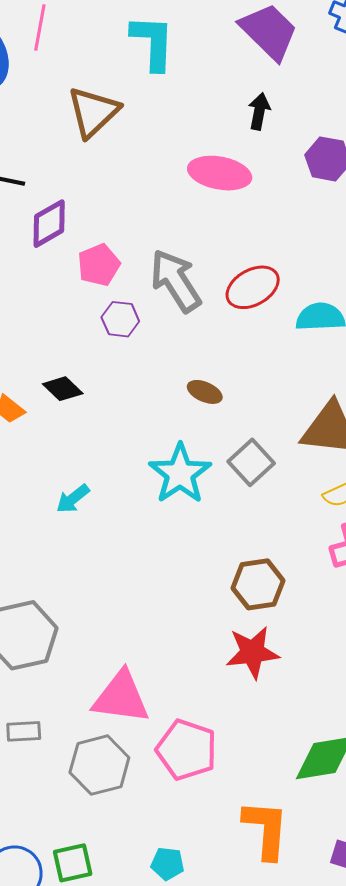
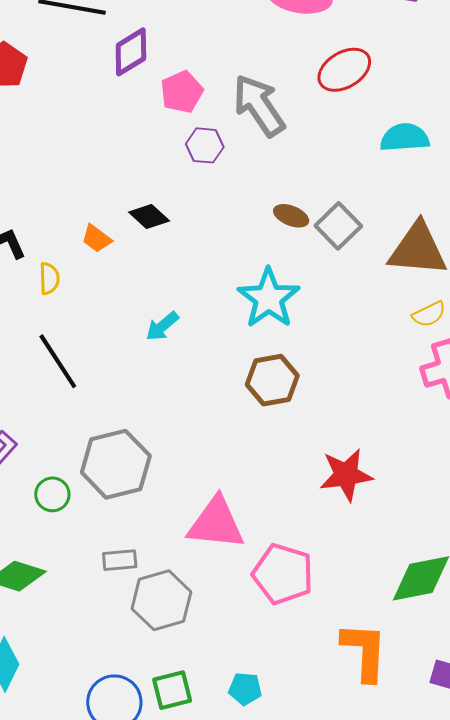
red ellipse: (253, 287) -> (344, 70), moved
gray square: (251, 462) -> (338, 226), moved
brown hexagon: (258, 584) -> (272, 380), moved
gray hexagon: (99, 765) -> (161, 600), moved
cyan pentagon: (168, 864) -> (245, 689), moved

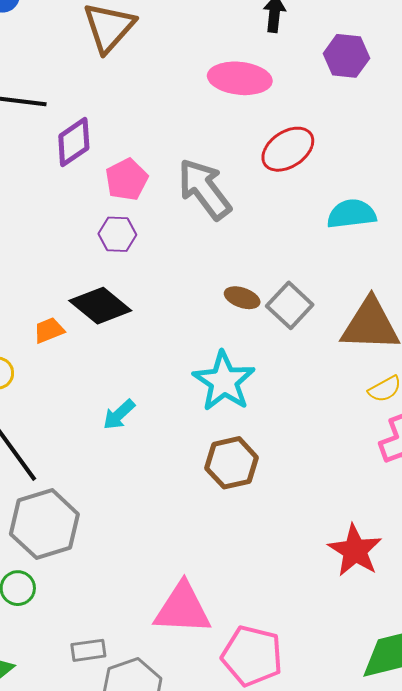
purple hexagon: (205, 145) -> (117, 234), moved
black diamond: (149, 217) -> (100, 306), size x1.5
orange trapezoid: (96, 239) -> (49, 330), turned 124
gray hexagon: (116, 464) -> (44, 524), moved
red star: (346, 475) -> (355, 550), moved, turned -30

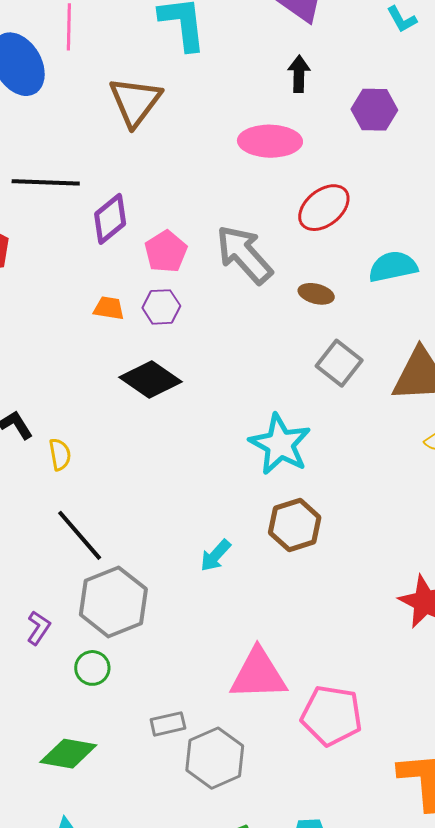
brown ellipse: (242, 298) -> (316, 294), moved
orange trapezoid: (49, 330) -> (109, 308), moved, turned 36
cyan arrow: (119, 415) -> (215, 556), moved

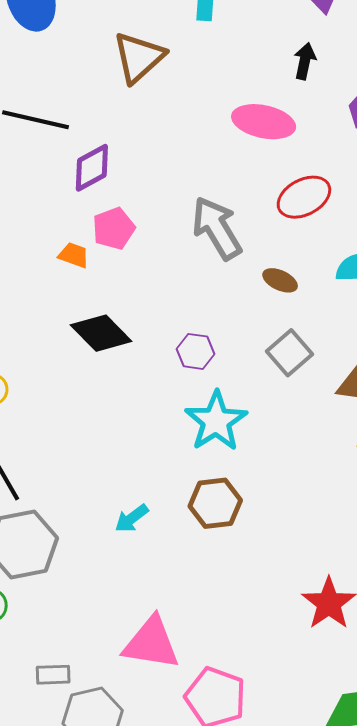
pink pentagon: (166, 252) -> (114, 229), moved
purple hexagon: (161, 307) -> (196, 351), moved

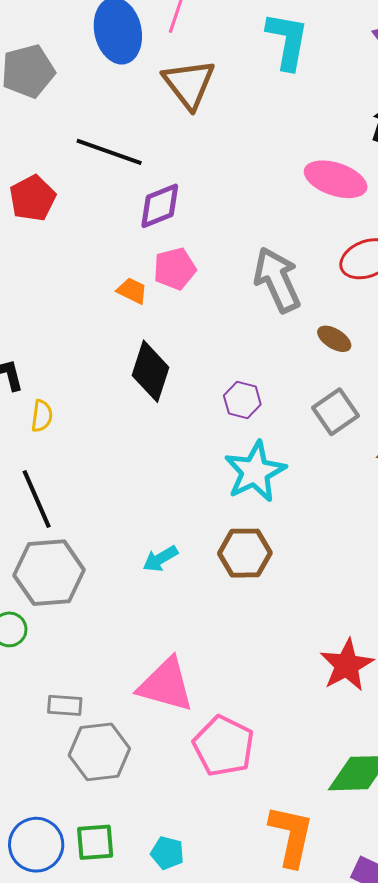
brown triangle: (139, 57) -> (189, 84), moved, turned -32
black diamond: (101, 333) -> (151, 371), turned 56

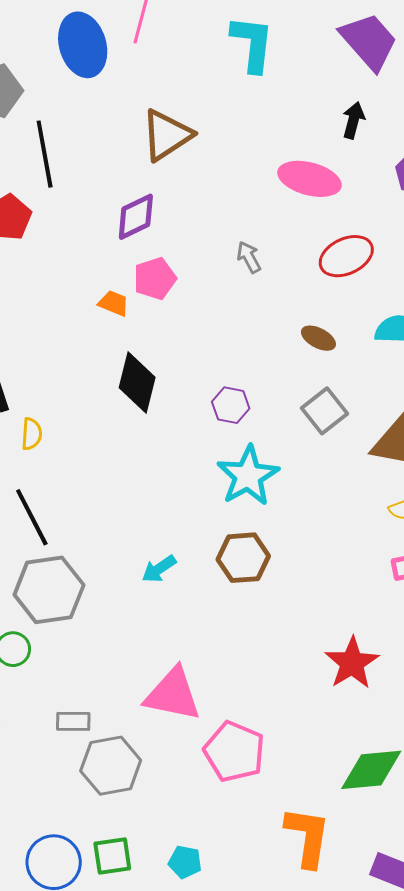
brown triangle: (189, 84) -> (167, 135), moved, turned 38
black line: (109, 152) -> (45, 154), moved, turned 64
gray arrow: (277, 280) -> (249, 257), moved, size x0.5

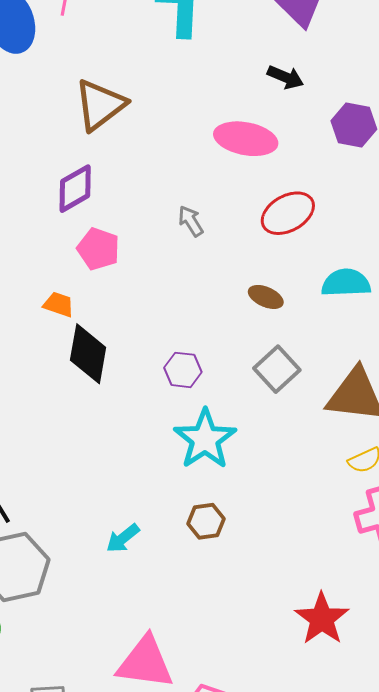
black arrow: (353, 120) -> (285, 77), turned 102
pink pentagon: (155, 279) -> (98, 249), turned -30
orange trapezoid: (114, 303) -> (59, 304), moved
brown hexagon: (243, 558) -> (206, 521), size x0.7

